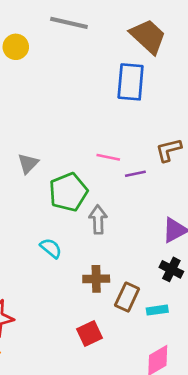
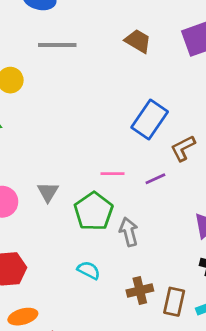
brown trapezoid: (148, 36) -> (138, 41), size x0.7
blue rectangle: (131, 82) -> (150, 120), moved, turned 42
pink line: (108, 157) -> (112, 174), moved

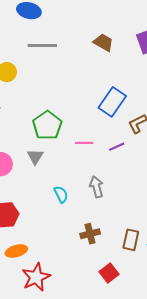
green pentagon: (94, 211) -> (47, 125), moved
cyan semicircle: (89, 270) -> (61, 194), moved, turned 36
brown cross: (140, 290) -> (90, 234), moved

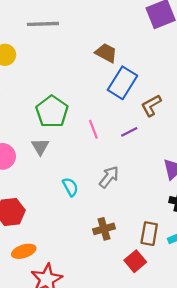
brown trapezoid: (103, 42) -> (106, 53), moved
pink line: (84, 143) -> (93, 129), turned 72
gray arrow: (96, 187) -> (109, 177), turned 55
red square: (109, 273) -> (135, 261), moved

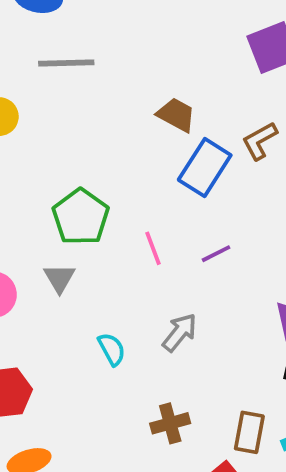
brown L-shape: (151, 105) -> (260, 141), moved

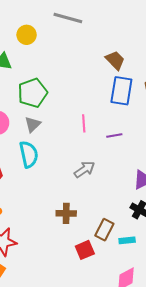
blue rectangle: (205, 167) -> (121, 91), turned -40
green pentagon: (81, 217) -> (33, 93), moved
cyan semicircle: (112, 349) -> (29, 154), moved, size x1.5

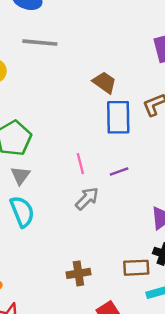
gray arrow: (84, 169) -> (87, 199), moved
brown rectangle: (104, 230) -> (136, 268), moved, turned 70

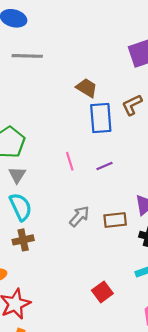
gray arrow: (87, 199) -> (79, 216), moved
brown rectangle: (136, 268) -> (115, 220), moved
brown cross: (78, 273) -> (23, 240), moved

